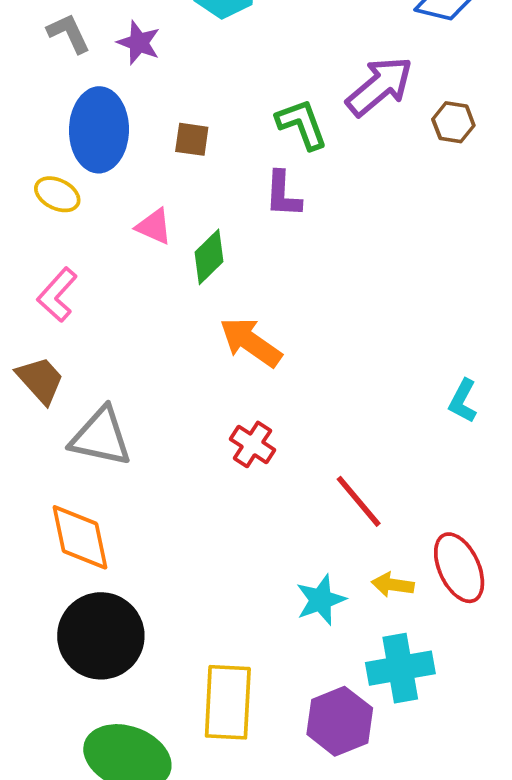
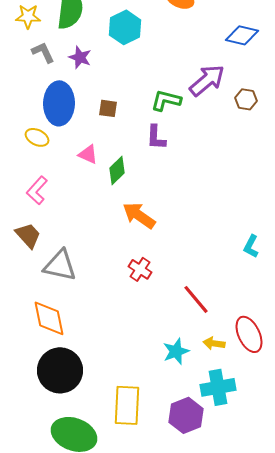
green L-shape: (302, 124) -> (166, 100), turned -56

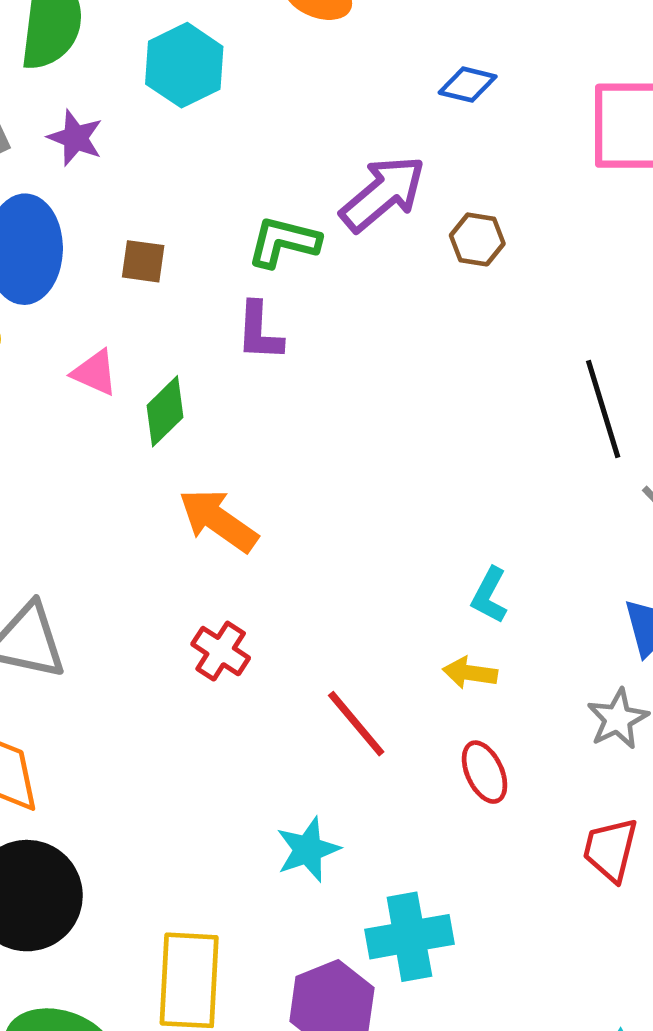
blue diamond: (242, 35) -> (468, 85), size x0.7
red ellipse: (249, 334) -> (485, 772), moved, size x0.7
yellow arrow: (214, 343) -> (470, 673), moved

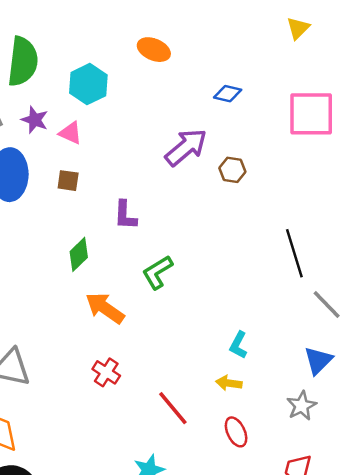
green L-shape: (284, 242) -> (157, 272), moved, turned -45
pink triangle: (95, 373) -> (70, 133), moved

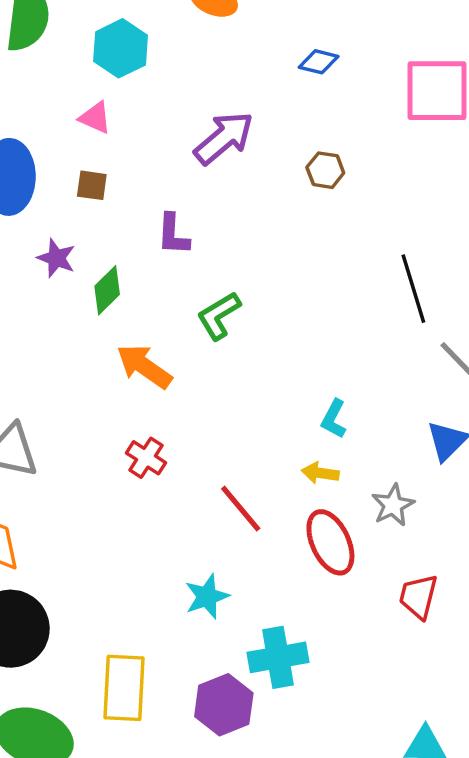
purple star: (35, 120) -> (56, 258), moved
purple arrow: (186, 147) -> (224, 138), moved
gray star: (302, 406) -> (393, 505), moved
red ellipse: (236, 432) -> (330, 542), size x1.5

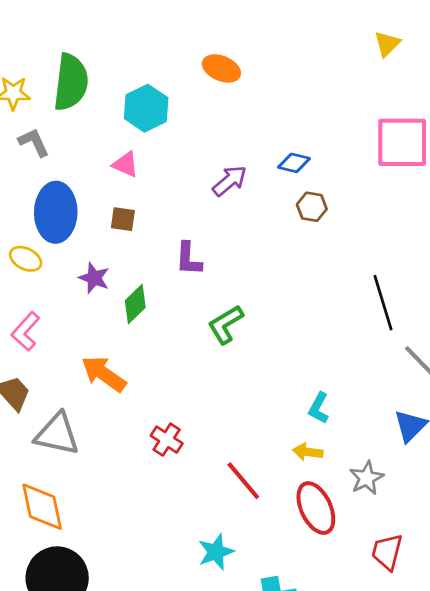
blue diamond: (319, 62) -> (294, 163), moved
purple arrow: (224, 138) -> (230, 181), size x0.7
orange arrow: (144, 366) -> (104, 374), moved

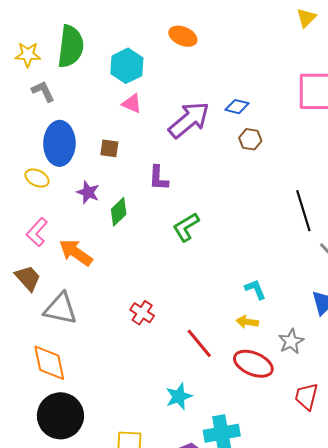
pink triangle: (126, 164) -> (132, 104), moved
purple arrow: (230, 181) -> (189, 120), size x1.6
orange arrow: (104, 374) -> (76, 253), moved
cyan L-shape: (319, 408) -> (255, 289), turned 130
red ellipse: (316, 508) -> (253, 364), turned -42

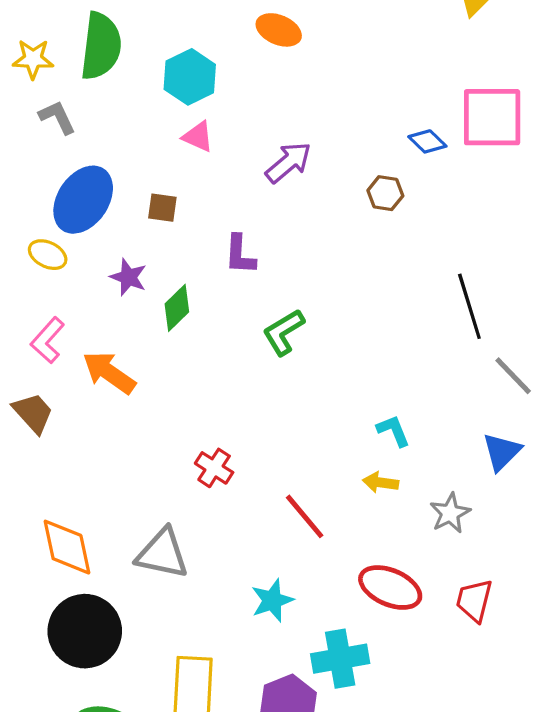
blue diamond: (237, 107) -> (427, 141), moved, turned 30
purple arrow: (189, 120) -> (288, 162), size x0.7
blue ellipse: (59, 143) -> (83, 200), turned 33
gray triangle: (60, 309) -> (162, 554), moved
red ellipse: (253, 364) -> (390, 588), moved

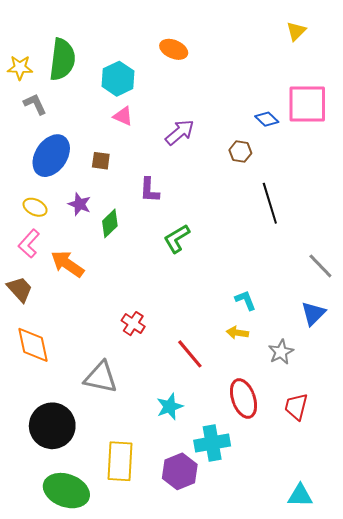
yellow ellipse: (48, 255) -> (35, 207), moved
black line: (469, 306) -> (270, 203), moved
orange diamond: (67, 547) -> (33, 345), moved
red ellipse: (390, 588) -> (243, 398), turned 48

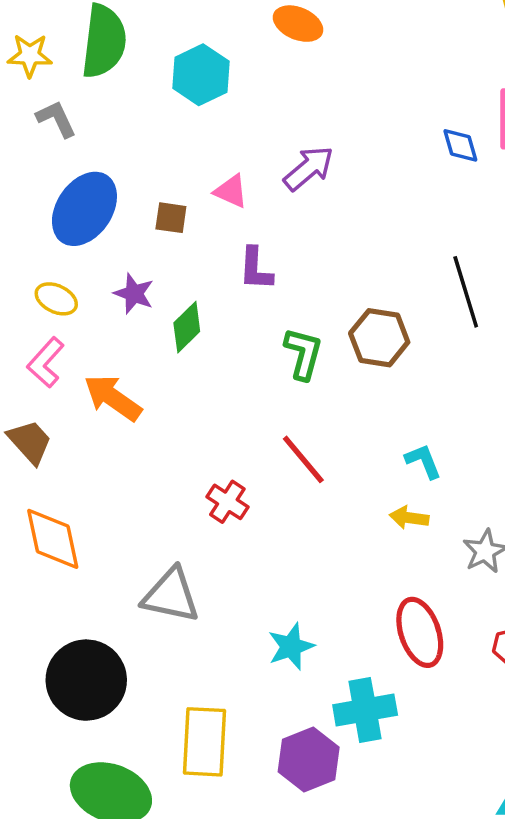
pink triangle: (123, 116) -> (231, 191), moved
blue diamond: (267, 119) -> (460, 145), turned 30
brown hexagon: (240, 152) -> (379, 338), moved, size x1.5
green L-shape: (177, 239) -> (303, 354), turned 136
red line: (190, 354) -> (303, 459), moved

